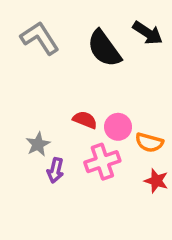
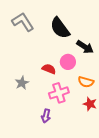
black arrow: (148, 33) -> (85, 47), moved
pink circle: (118, 127) -> (68, 62), moved
purple arrow: (55, 170) -> (46, 116), moved

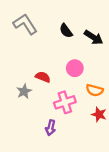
black semicircle: (60, 28) -> (66, 31), size x0.6
black arrow: (85, 47) -> (94, 37), moved
red semicircle: (49, 69) -> (43, 77), moved

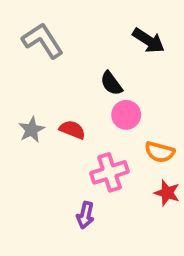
black semicircle: (66, 31) -> (111, 83), moved
black arrow: (94, 37) -> (148, 41), moved
gray star: (24, 91) -> (31, 130), moved

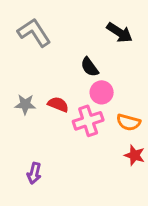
gray star: (31, 130) -> (25, 104), turned 30
pink cross: (109, 172) -> (88, 121), moved
purple arrow: (85, 215) -> (34, 173), moved

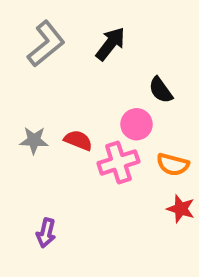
gray L-shape: (34, 33) -> (46, 44), turned 84
black arrow: (120, 33) -> (110, 44), moved, turned -85
black semicircle: (90, 67) -> (161, 90), moved

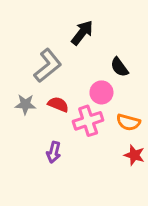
gray L-shape: (46, 44) -> (48, 66), moved
purple arrow: (46, 233) -> (54, 152), moved

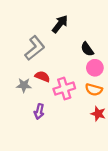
pink circle: (101, 92) -> (95, 68), moved
gray star: (25, 104) -> (24, 85), moved

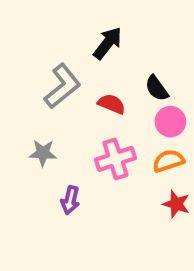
red semicircle: (42, 77) -> (112, 104), moved
orange semicircle: (94, 90) -> (168, 161), turned 147

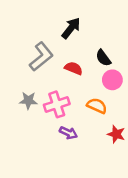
pink cross: (115, 159) -> (57, 104), moved
orange semicircle: (168, 161) -> (97, 106), moved, turned 42
purple arrow: (70, 200) -> (68, 133), moved, turned -78

